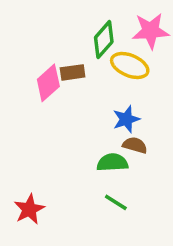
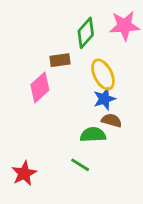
yellow ellipse: (130, 66) -> (103, 74), moved, turned 40
pink diamond: (48, 83) -> (40, 87), moved
green line: (116, 202) -> (80, 165), moved

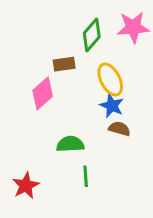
blue star: (104, 99) -> (112, 106), turned -30
green semicircle: (93, 135) -> (70, 144), moved
green line: (80, 165) -> (86, 176), turned 54

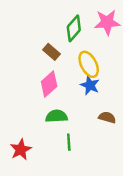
brown rectangle: (64, 64) -> (52, 52), turned 49
pink diamond: (43, 93) -> (49, 84), moved
brown semicircle: (119, 129) -> (107, 117), moved

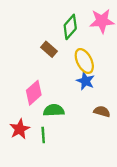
pink diamond: (49, 84) -> (34, 93), moved
green line: (69, 142) -> (43, 135), moved
red star: (21, 150) -> (20, 129), moved

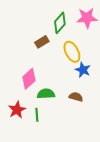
brown rectangle: (49, 49) -> (42, 42), turned -72
blue star: (85, 81) -> (83, 70), moved
brown semicircle: (102, 111) -> (76, 97), moved

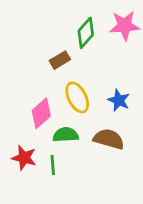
yellow ellipse: (72, 52) -> (77, 97), moved
brown semicircle: (76, 97) -> (109, 139), size x1.5
red star: (17, 110) -> (24, 158), turned -30

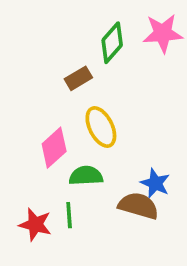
blue star: (119, 100) -> (155, 183), moved
brown semicircle: (109, 139) -> (138, 206), moved
red star: (24, 158) -> (35, 224), moved

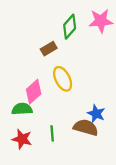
green semicircle: (86, 176) -> (22, 109), moved
green line: (69, 215) -> (52, 133), moved

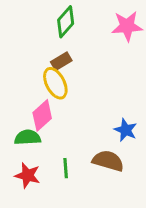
green diamond: (70, 27) -> (66, 22), moved
yellow ellipse: (63, 79) -> (55, 83), moved
blue star: (96, 114) -> (126, 130), moved

